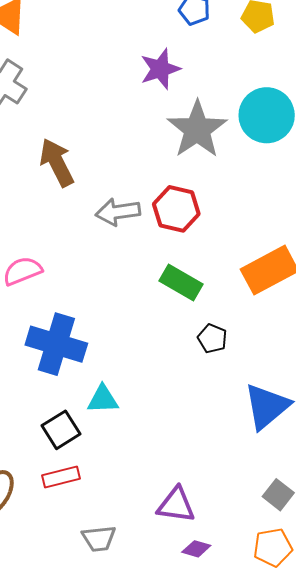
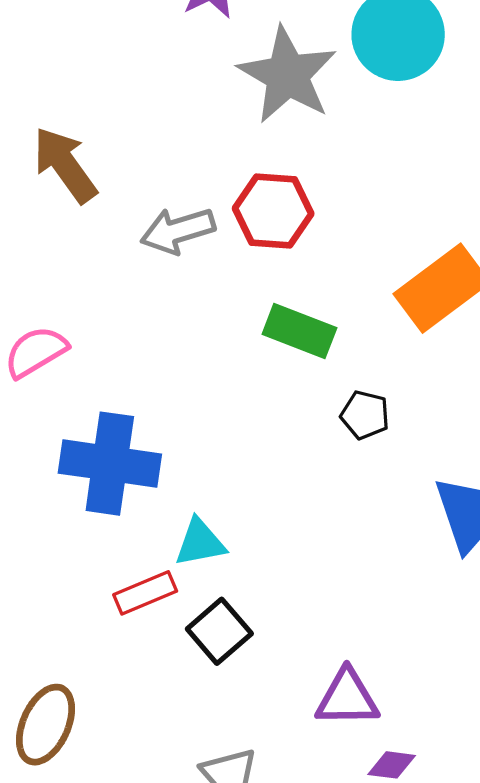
black square: (61, 430) -> (219, 631), moved
red rectangle: (61, 477) -> (145, 593), moved

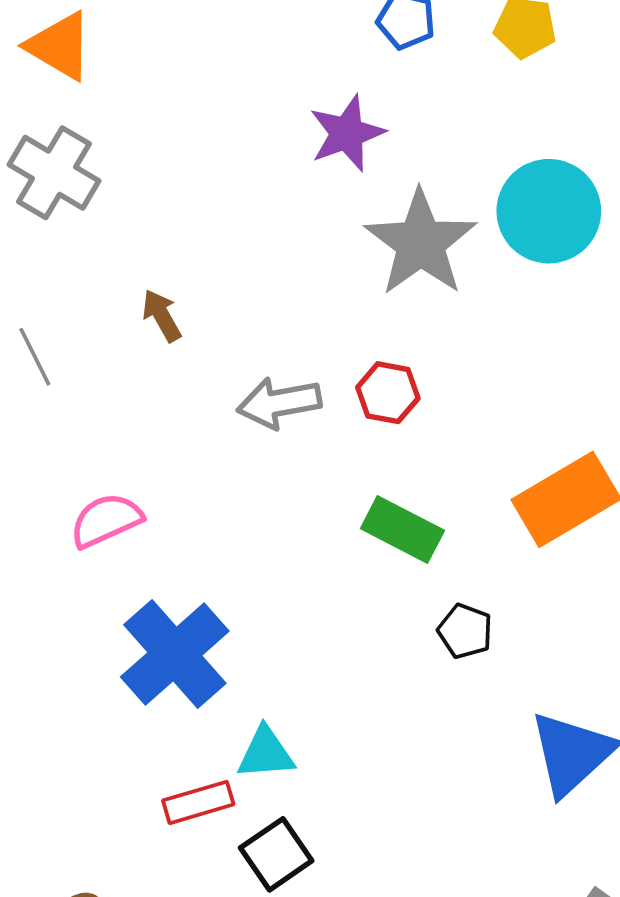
brown arrow: (65, 165) -> (162, 316), size x0.6
red hexagon: (273, 211) -> (388, 393), size x0.7
blue cross: (110, 464) -> (175, 654), turned 34

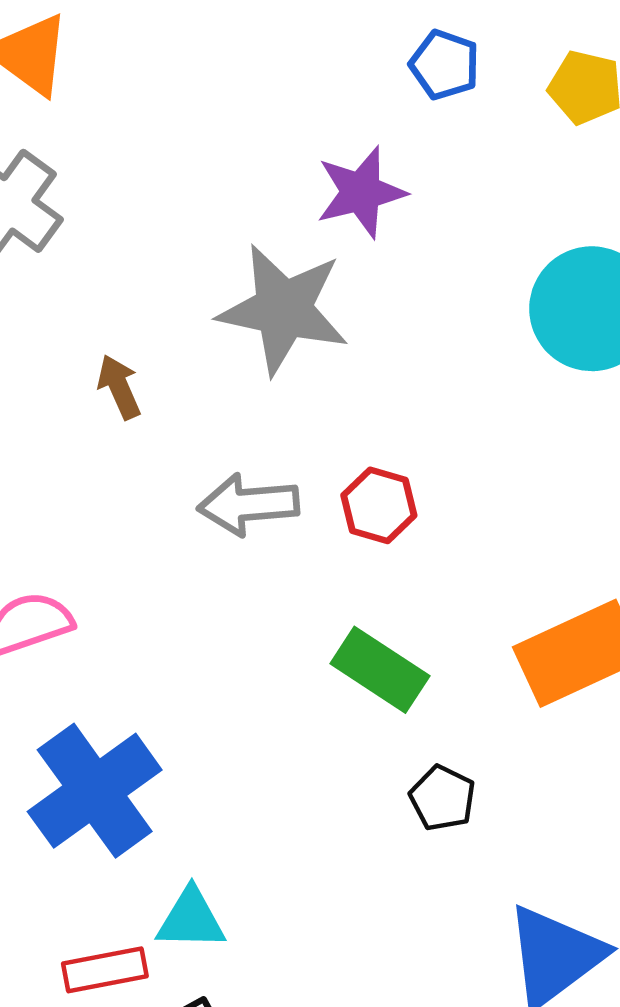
gray star: (421, 243) -> (283, 309), moved, turned -30

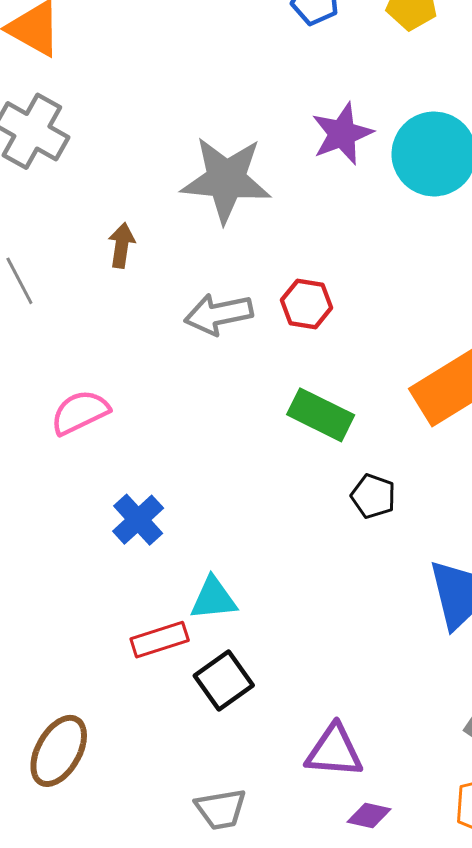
purple star: (361, 192) -> (342, 134), moved
brown arrow: (119, 387) -> (122, 245), turned 39
blue cross: (95, 791) -> (138, 520), size x0.6

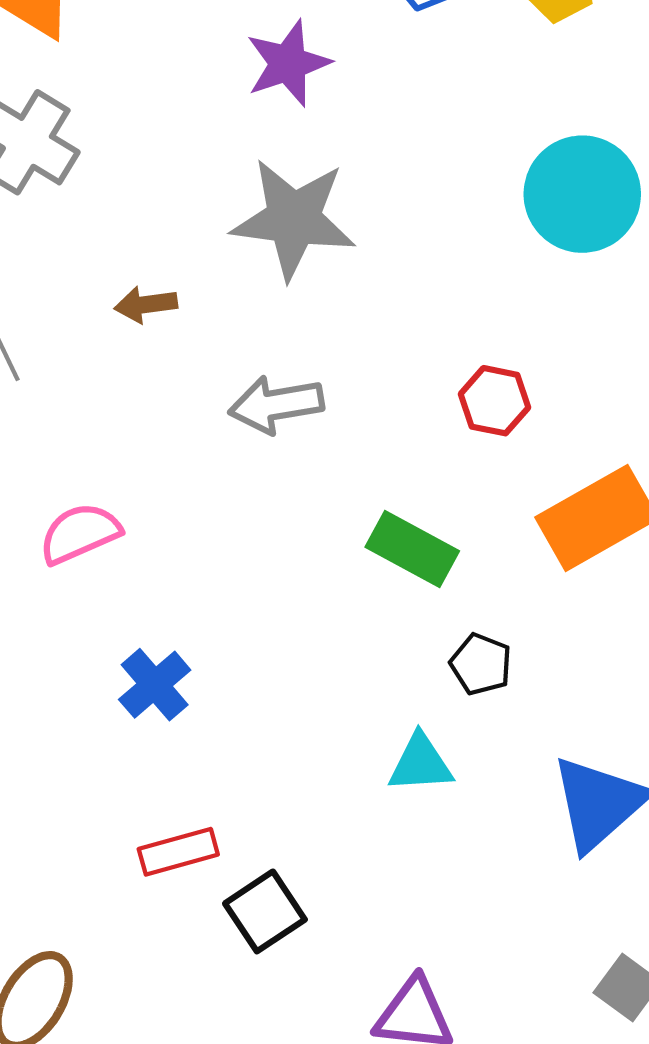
purple star: (342, 134) -> (288, 63), moved
brown arrow: (122, 245) -> (146, 305), turned -108
red hexagon: (306, 304) -> (495, 401), moved
cyan triangle: (214, 599) -> (421, 763), moved

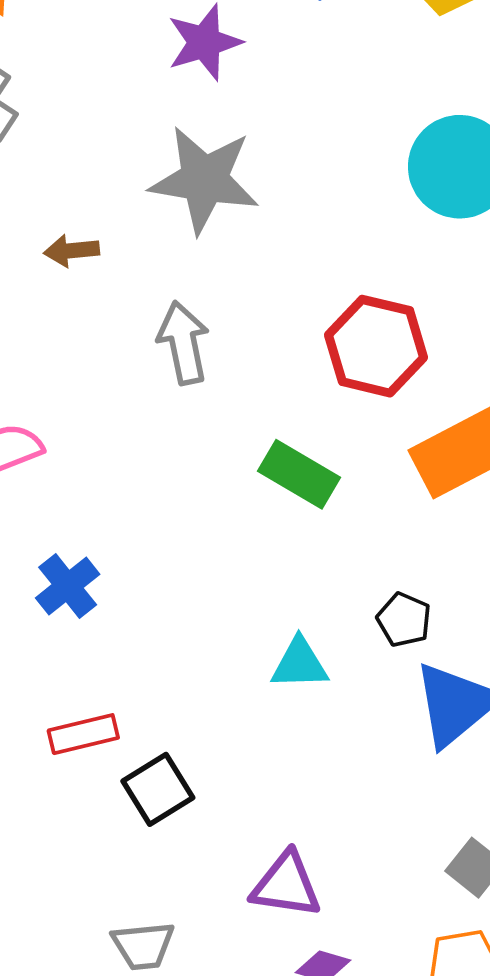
red hexagon: (495, 401) -> (376, 346), size x1.6
gray arrow: (276, 405) -> (183, 343), turned 86
black pentagon: (481, 664) -> (404, 620), moved

